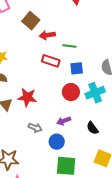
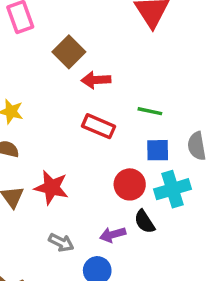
green line: (69, 46) -> (150, 111), moved
blue square: (77, 68) -> (158, 150), moved
black semicircle: (93, 128) -> (145, 222), moved

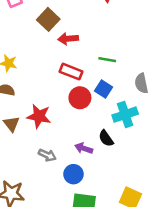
blue square: (158, 150) -> (104, 89), moved, turned 36
red circle: (130, 184) -> (80, 98), moved
purple arrow: (113, 235) -> (84, 148), turned 36

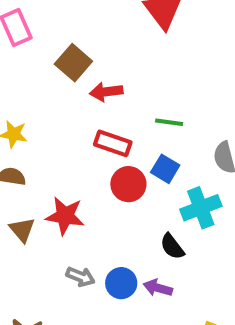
purple arrow: (84, 148) -> (158, 288), moved
blue circle: (73, 174) -> (121, 283), moved

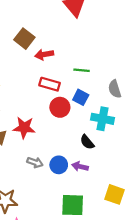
cyan cross: (201, 208) -> (103, 119), turned 35

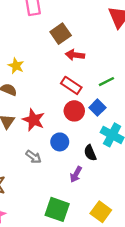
green line: (82, 70) -> (106, 82), turned -49
blue circle: (59, 165) -> (60, 142), moved
purple arrow: (80, 167) -> (76, 174), turned -91

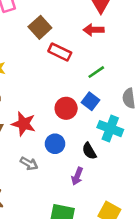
red arrow: (75, 55) -> (94, 30), moved
red rectangle: (71, 85) -> (60, 52), moved

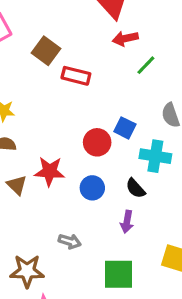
red arrow: (94, 30) -> (125, 39), moved
green line: (96, 72) -> (146, 65), moved
gray arrow: (29, 164) -> (70, 241), moved

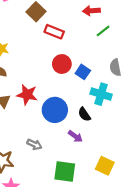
red circle: (97, 142) -> (62, 64), moved
blue circle: (92, 188) -> (55, 110), size x1.5
purple arrow: (127, 222) -> (75, 136), turned -72

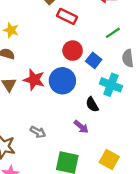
green line: (103, 31) -> (113, 33), moved
blue circle: (55, 110) -> (62, 81), moved

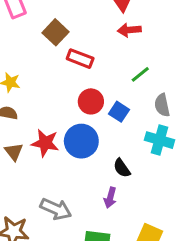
cyan cross: (111, 85) -> (159, 140), moved
purple arrow: (81, 127) -> (110, 198), turned 70
gray arrow: (38, 132) -> (56, 209), size x1.5

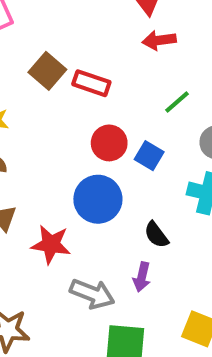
brown square: (56, 32) -> (47, 71), moved
red star: (45, 143) -> (51, 244), moved
gray arrow: (56, 209) -> (92, 294), moved

